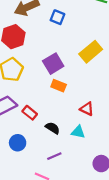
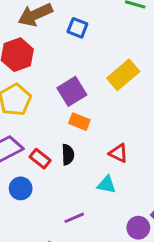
black semicircle: (53, 128) -> (68, 155), moved, turned 56
blue circle: (18, 143) -> (21, 188), moved

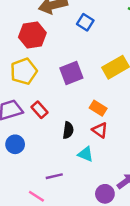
orange rectangle: (79, 122) -> (98, 108), moved
black semicircle: (68, 155) -> (68, 130), moved
red rectangle: (40, 159) -> (40, 110), moved

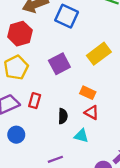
blue square: (85, 22) -> (67, 16), size x1.5
red rectangle: (40, 110) -> (35, 101), turned 64

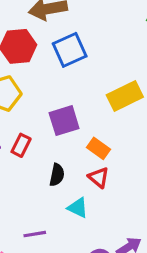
blue square: (67, 16) -> (70, 50), moved, turned 30
purple square: (59, 64) -> (64, 121), moved

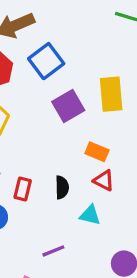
yellow rectangle: (125, 96) -> (111, 94), turned -56
purple square: (64, 121) -> (68, 106), moved
red rectangle: (21, 145) -> (23, 189), moved

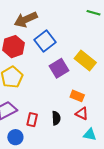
yellow rectangle: (111, 94) -> (85, 60), turned -45
cyan triangle: (90, 215) -> (90, 135), moved

